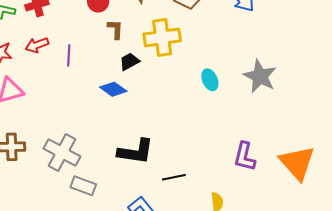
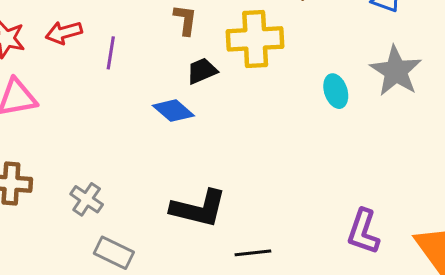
gray star: (260, 76) -> (396, 71), moved
cyan ellipse: (210, 80) -> (336, 91), moved
gray cross: (62, 152) -> (87, 199), size x0.6

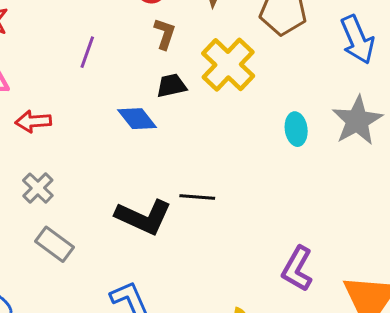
red arrow: (64, 33) -> (33, 121), moved
yellow cross: (255, 39) -> (228, 65), turned 36
black line: (253, 253) -> (197, 197), moved

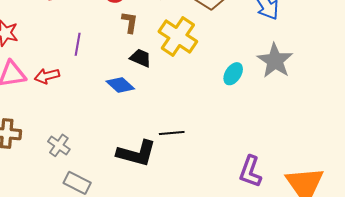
black trapezoid: (171, 86) -> (141, 58), turned 45
red arrow: (33, 121) -> (47, 76), moved
cyan ellipse: (296, 129) -> (233, 74), turned 50

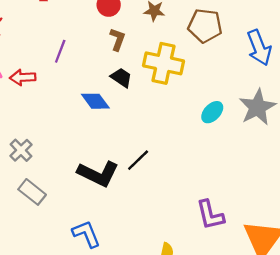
yellow cross: (178, 37) -> (164, 63), turned -33
black line: (172, 133) -> (138, 160), turned -50
purple L-shape: (250, 172) -> (210, 215), turned -44

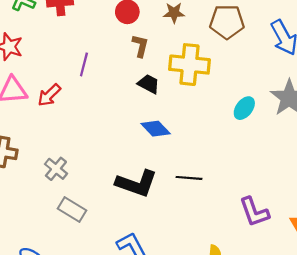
red arrow: (23, 77) -> (49, 95), turned -35
blue diamond: (95, 101) -> (156, 129), moved
black line: (138, 160) -> (189, 178), moved, turned 55

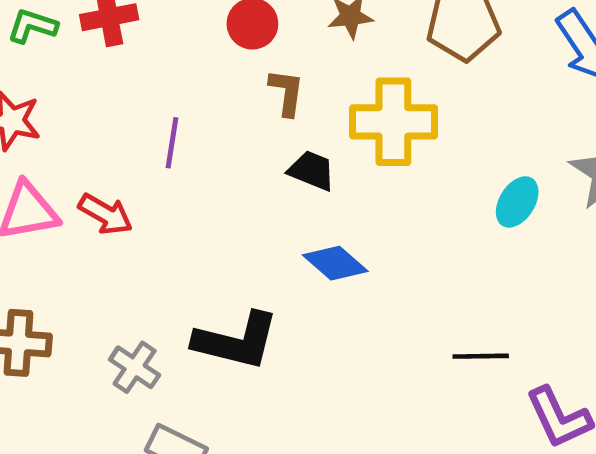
red arrow: (49, 95) -> (105, 214), turned -100
black line: (189, 178) -> (481, 356), moved
black L-shape: (136, 183) -> (236, 341), moved

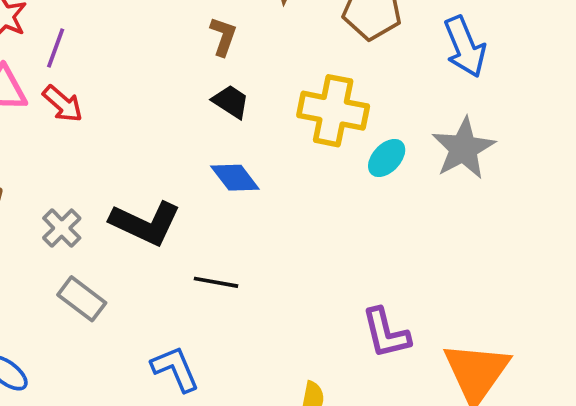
yellow cross: (393, 122) -> (333, 111), moved
purple line: (172, 143) -> (56, 48), moved
black line: (481, 356) -> (216, 282), moved

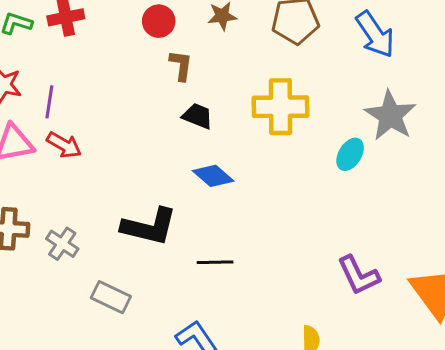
cyan ellipse: (387, 158) -> (350, 154), moved
gray cross: (62, 228) -> (62, 244), moved

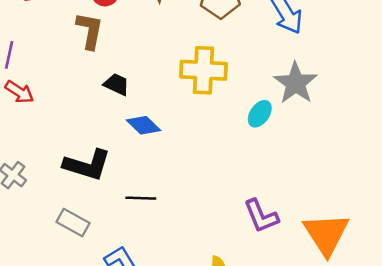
brown L-shape: (181, 65) -> (90, 31), moved, size x1.4
black trapezoid: (198, 116) -> (117, 84), moved
gray rectangle: (111, 297) -> (73, 222), moved

